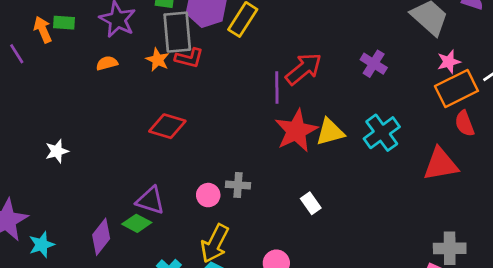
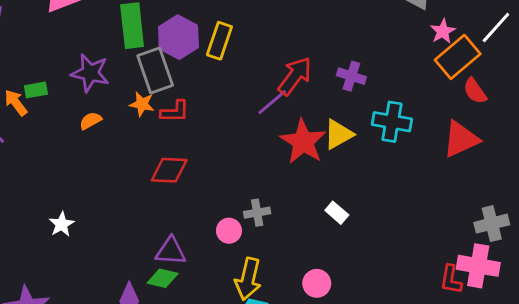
red L-shape: (189, 58) -> (175, 112), moved
purple cross: (374, 64) -> (351, 76), moved
purple line: (277, 88) -> (272, 102), turned 64
cyan cross: (382, 133) -> (392, 122), turned -30

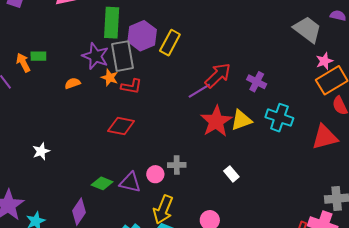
purple star: (90, 73) -> (95, 56), moved
purple triangle: (171, 251) -> (130, 182), moved
green diamond: (163, 278) -> (102, 183), moved

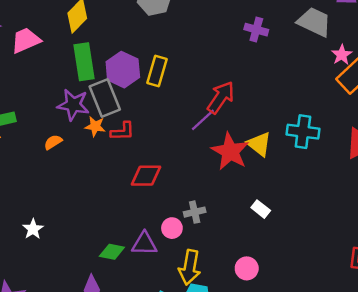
purple cross: (257, 82) -> (256, 30), moved
yellow triangle: (241, 120) -> (259, 144), turned -50
red diamond: (121, 126) -> (146, 176), moved

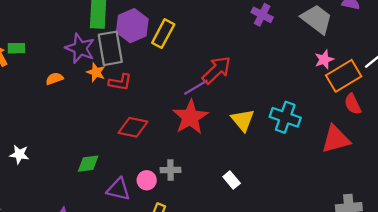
pink star: (342, 55) -> (324, 60), moved
red star: (230, 151) -> (190, 117), moved
white star: (33, 229) -> (19, 154), turned 30
green diamond: (112, 252) -> (88, 164), moved, turned -30

